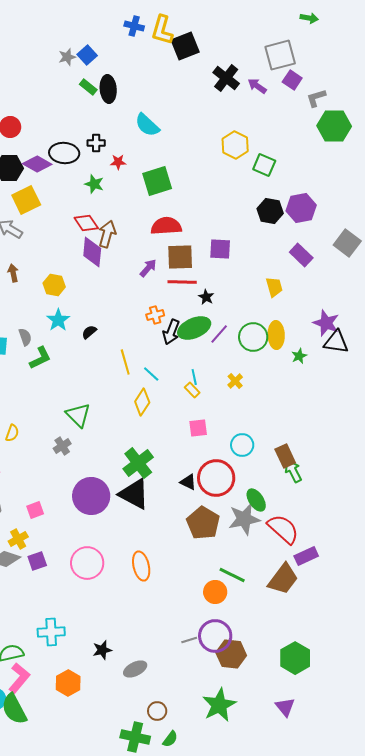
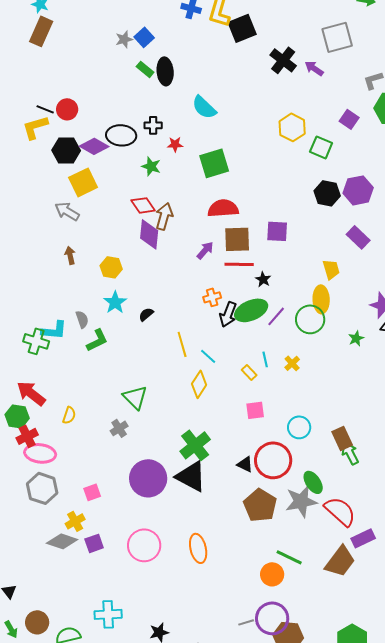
purple square: (292, 80) -> (349, 119), moved
yellow ellipse: (276, 335) -> (321, 299), moved
cyan line: (194, 377) -> (265, 359), moved

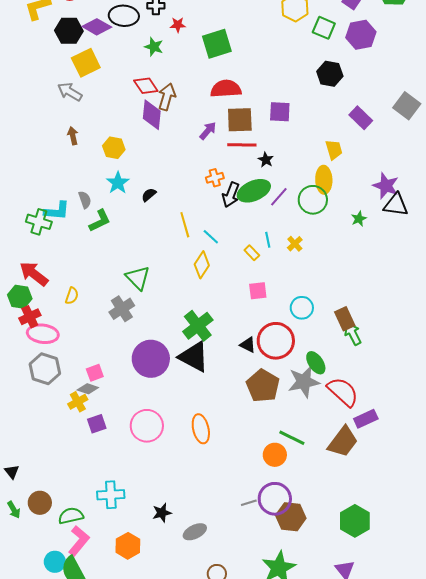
purple hexagon: (358, 190) -> (361, 35), moved
gray cross: (119, 428) -> (122, 309), size x1.4
gray diamond: (62, 541) -> (88, 389), moved, size x0.7

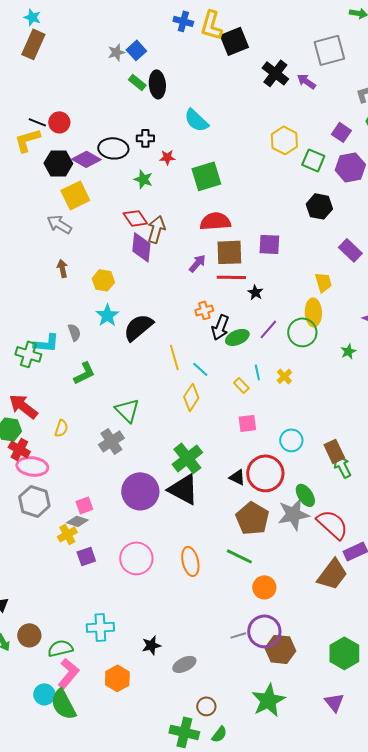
green ellipse: (254, 191) -> (237, 337), moved, size x0.7
black semicircle: (149, 195) -> (138, 327), size x2.0
green L-shape: (100, 221) -> (84, 373), moved
red cross: (30, 317) -> (19, 449), turned -35
green line: (292, 438) -> (239, 556), moved

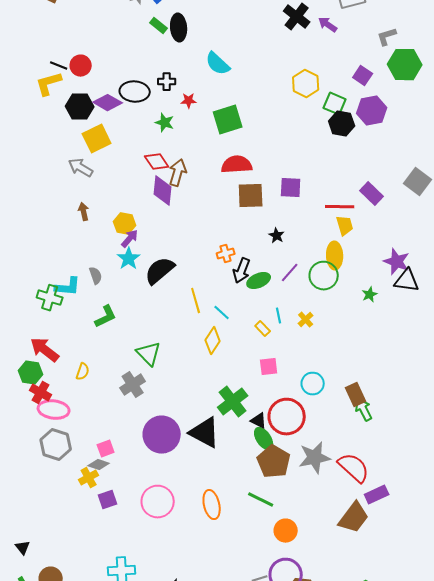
black hexagon: (319, 206) -> (342, 124), moved
purple arrow: (197, 263) -> (130, 239), moved
red line: (231, 277) -> (340, 207), moved
green cross: (187, 458) -> (233, 402), moved
green ellipse: (305, 495) -> (264, 439), moved

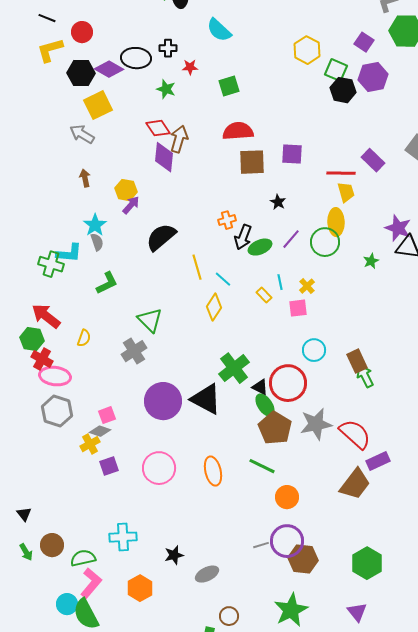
black line: (59, 66) -> (47, 18), moved
green square: (228, 120) -> (229, 86), size x0.7
cyan star: (129, 259) -> (95, 225), moved
pink square: (269, 367) -> (298, 308), moved

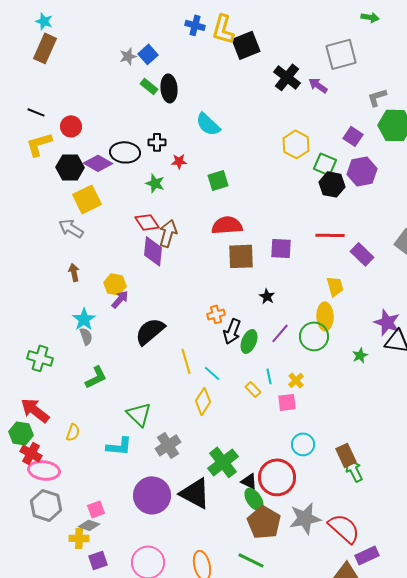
red line: (341, 173) -> (330, 235), moved
green ellipse: (260, 247) -> (249, 341), turned -45
cyan L-shape: (69, 253) -> (119, 446), moved
gray cross: (134, 351) -> (168, 445), moved
yellow cross: (90, 444) -> (79, 538), turned 30

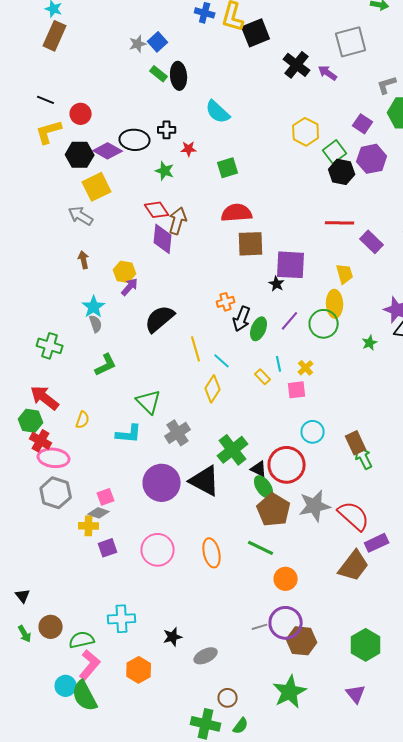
green square: (325, 164) -> (335, 152), turned 30
purple square: (281, 248) -> (291, 265), moved, size x1.4

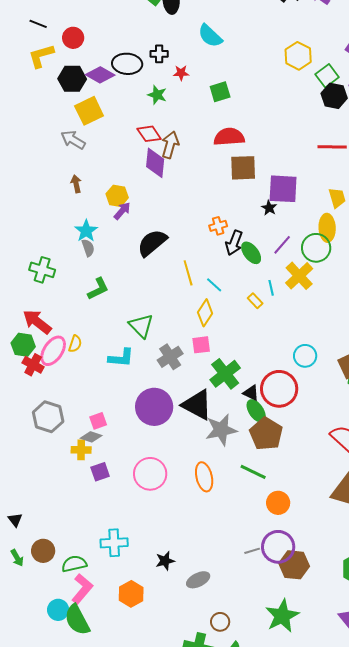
green ellipse: (259, 329) -> (251, 253), turned -60
yellow cross: (306, 368) -> (299, 276), moved, size x1.8
pink square: (297, 390) -> (201, 345), moved
pink ellipse: (54, 458) -> (53, 351), moved, turned -64
gray star: (315, 506) -> (221, 430), moved

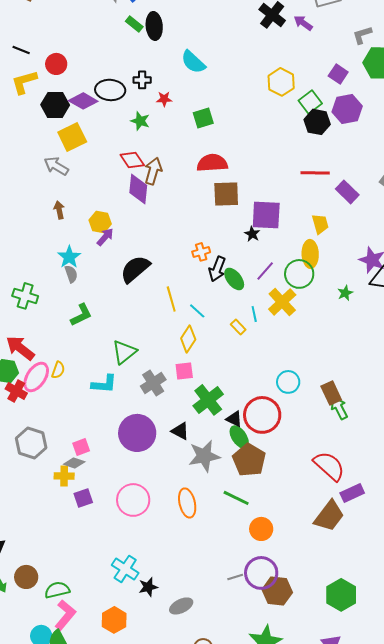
green triangle: (141, 326) -> (124, 352), turned 36
black triangle: (197, 405) -> (180, 431), size x0.6
cyan cross: (114, 543) -> (125, 569), moved, turned 36

